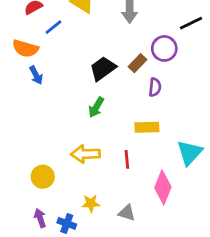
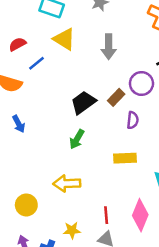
blue arrow: (36, 75) -> (19, 124), moved
red line: (127, 159) -> (106, 215), moved

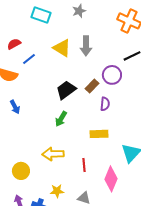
yellow triangle: (64, 39) -> (62, 48), moved
red line: (106, 215) -> (84, 165), moved

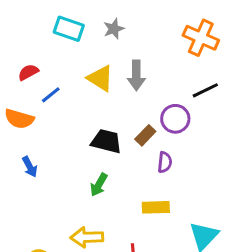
gray star: (79, 11) -> (114, 29), moved
black trapezoid: (66, 90) -> (106, 141), turned 50

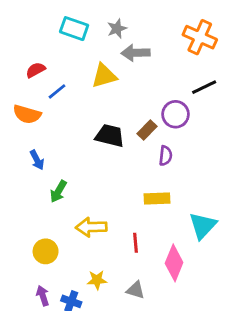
gray arrow: (136, 75) -> (136, 53), moved, turned 88
yellow triangle: (100, 78) -> (104, 76), turned -48
green arrow: (99, 185) -> (58, 191), moved

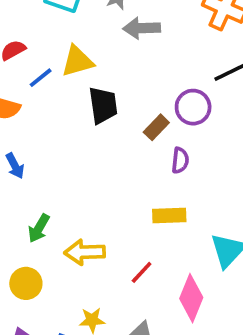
yellow triangle: (104, 76) -> (77, 61), moved
black trapezoid: (110, 136) -> (103, 105), moved, turned 68
green arrow: (58, 191) -> (39, 228), moved
red line: (136, 243) -> (142, 272), turned 48

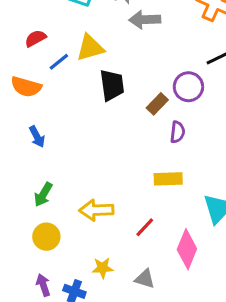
green arrow: (39, 228) -> (43, 194), moved

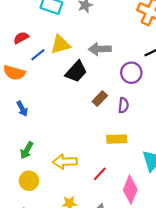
gray arrow: (145, 20) -> (100, 49), moved
black trapezoid: (112, 85) -> (76, 72), turned 50
brown rectangle: (157, 104) -> (100, 99), moved

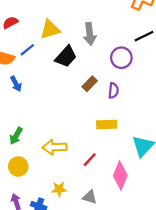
gray arrow: (100, 49) -> (90, 34), turned -95
blue line: (38, 55) -> (27, 50), moved
blue arrow: (22, 109) -> (16, 84), moved

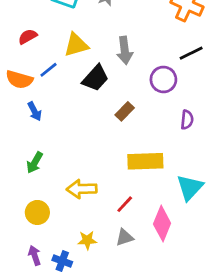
purple semicircle: (113, 91) -> (187, 120), moved
yellow rectangle: (107, 125) -> (145, 161), size x1.4
green arrow: (16, 136) -> (35, 163), moved
gray triangle: (90, 197) -> (125, 237), moved, turned -35

